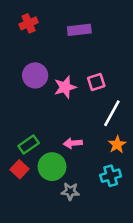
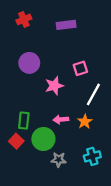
pink star: (65, 87) -> (54, 86), moved
green rectangle: (29, 144) -> (24, 121), turned -49
orange star: (117, 144) -> (85, 122), moved
cyan cross: (111, 176) -> (92, 156), moved

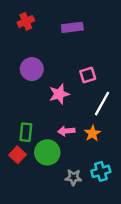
gray star: (59, 160) -> (73, 177), moved

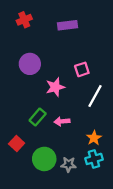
green rectangle: (26, 132) -> (38, 117), moved, turned 35
orange star: (93, 133) -> (94, 138), moved
green circle: (47, 152) -> (44, 159), moved

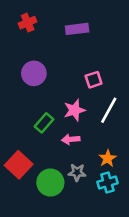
pink star: (55, 87) -> (75, 110), moved
green rectangle: (38, 117) -> (44, 123), moved
red square: (17, 143) -> (19, 165), size x1.5
gray star: (69, 164) -> (77, 172), moved

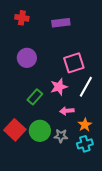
red cross: (28, 23) -> (22, 18), turned 32
pink square: (94, 80) -> (74, 63), size x1.5
pink arrow: (71, 139) -> (67, 111), moved
green circle: (50, 183) -> (40, 131), moved

